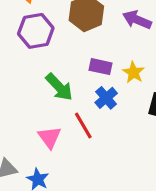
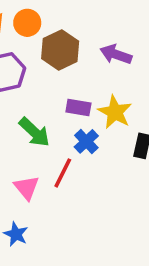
yellow star: (133, 72) -> (115, 112), size x1.4
red line: (83, 126) -> (63, 173), turned 60

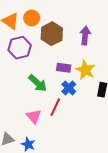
purple arrow: (116, 54) -> (85, 35), turned 78

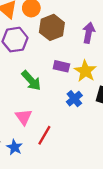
blue cross: (69, 88) -> (74, 99), moved
red line: (55, 107) -> (44, 135), moved

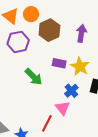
pink triangle: (24, 117) -> (63, 108), moved

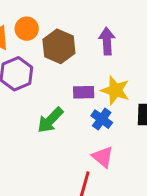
green arrow: (34, 77) -> (50, 120), turned 102
blue cross: (71, 91) -> (102, 119), moved

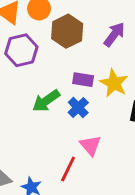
purple arrow: (107, 41) -> (114, 34), turned 30
blue cross: (102, 119) -> (78, 107), moved

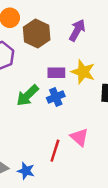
blue cross: (78, 107) -> (56, 97), turned 30
pink triangle: (90, 145) -> (79, 137), moved

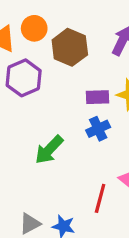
green arrow: (28, 95) -> (49, 150), moved

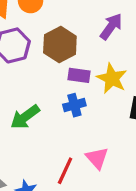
brown hexagon: (70, 47) -> (60, 45), moved

